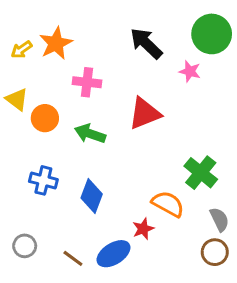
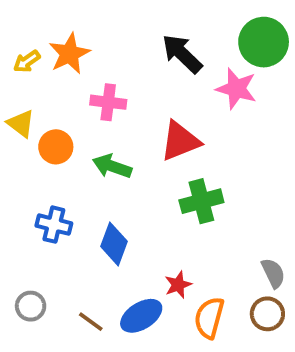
pink star: (190, 71) -> (236, 89), size x1.5
green cross: (201, 173) -> (201, 201), moved, turned 36
orange semicircle: (168, 204) -> (209, 318), moved, turned -104

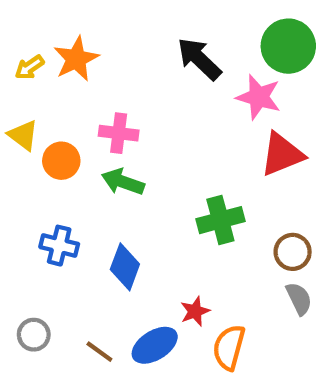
pink cross: (108, 102) -> (119, 133), moved
red triangle: (180, 141) -> (282, 154), moved
brown circle: (267, 314) -> (293, 252), moved

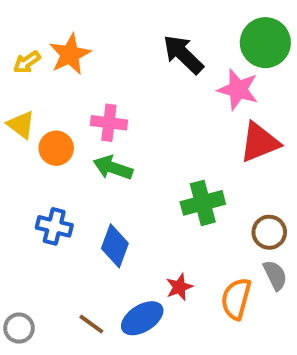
gray circle: (34, 335) -> (19, 328), moved
orange semicircle: (229, 347) -> (236, 299), moved

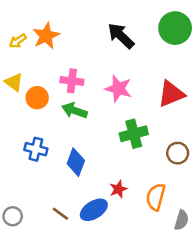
pink star: (238, 90) -> (118, 89), moved
gray semicircle: (275, 275) -> (181, 220), moved, turned 42

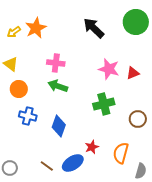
pink star: (118, 89) -> (109, 69), moved
red triangle: (171, 94) -> (133, 73), size x0.6
orange circle: (37, 98) -> (19, 89), moved

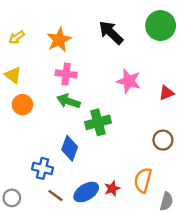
orange star: (36, 28) -> (59, 40), moved
red triangle: (133, 73) -> (166, 93), moved
green cross: (104, 104) -> (98, 122), moved
blue cross: (28, 116) -> (43, 168), moved
red star: (92, 147) -> (112, 188), moved

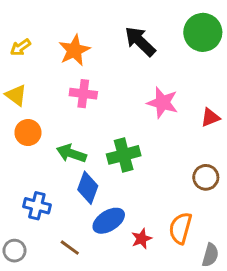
green arrow: (68, 101) -> (71, 153), moved
blue cross: (43, 168) -> (37, 206), moved
blue ellipse: (86, 192) -> (109, 221), moved

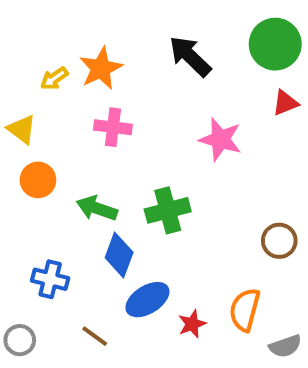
yellow arrow: (20, 47) -> (54, 79), moved
red triangle: (210, 118) -> (285, 103), moved
gray semicircle: (210, 255) -> (285, 346), turned 55

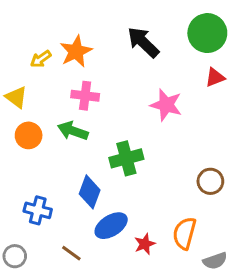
green arrow: (97, 208) -> (73, 131), moved

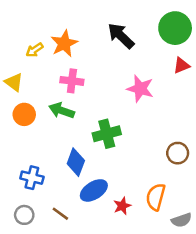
gray circle: (15, 256) -> (24, 215), moved

